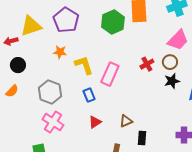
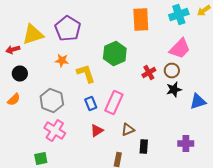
green hexagon: (113, 22) -> (115, 54), moved
pink rectangle: (110, 74) -> (114, 102), moved

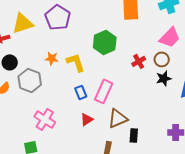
orange star: (62, 60) -> (52, 58), moved
gray hexagon: (52, 100) -> (30, 80), moved
brown triangle: (128, 130) -> (118, 118), size x1.5

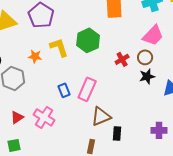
yellow L-shape: (76, 62) -> (59, 47), moved
pink cross: (45, 119) -> (44, 117), moved
red triangle: (87, 119) -> (17, 117), moved

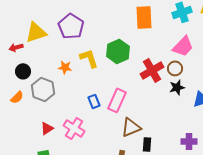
red cross: (122, 59) -> (152, 70), size x1.6

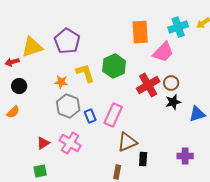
pink trapezoid: (183, 46) -> (163, 52), moved
gray hexagon: (43, 89) -> (68, 106), moved

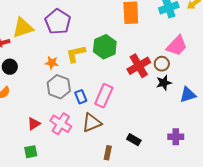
pink trapezoid: (163, 52) -> (177, 46), moved
yellow L-shape: (85, 73) -> (76, 54), turned -85
brown triangle: (127, 142) -> (92, 123), moved
black rectangle: (143, 159) -> (134, 140), turned -64

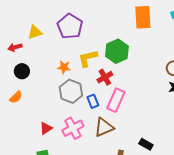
yellow triangle: (23, 28) -> (35, 32), size x0.7
red cross: (139, 66) -> (105, 77), moved, size x0.7
pink cross: (61, 124) -> (73, 128), turned 30

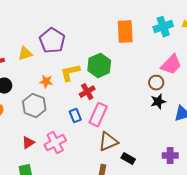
yellow triangle: (35, 32) -> (25, 54), moved
gray hexagon: (71, 91) -> (34, 106), moved
brown triangle: (104, 127) -> (108, 142), moved

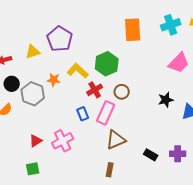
yellow L-shape: (70, 73) -> (78, 71), turned 55
brown circle: (156, 83) -> (122, 92), moved
gray hexagon: (34, 106) -> (33, 94), moved
black rectangle: (128, 159) -> (151, 155), moved

